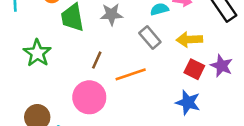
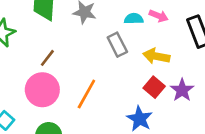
brown line: (97, 60) -> (47, 58), moved
orange line: (131, 74) -> (86, 94), moved, turned -56

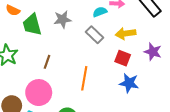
red square: (154, 87) -> (123, 58), moved
pink circle: (42, 90) -> (39, 93), moved

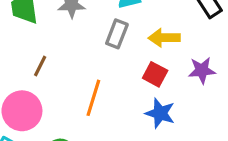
gray rectangle: (94, 35) -> (117, 34), turned 60
purple star: (153, 52) -> (202, 70), turned -30

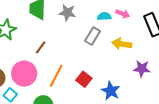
red square: (155, 74) -> (84, 79), moved
orange line: (93, 98) -> (56, 76), moved

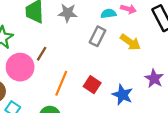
yellow arrow: (122, 44) -> (130, 42), turned -150
purple star: (142, 69) -> (154, 78), moved, turned 30
pink circle: (24, 74) -> (20, 67), moved

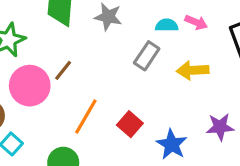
yellow arrow: (130, 42) -> (193, 70), turned 135
purple star: (154, 78) -> (220, 127), turned 30

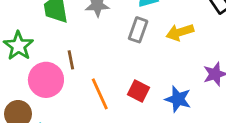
brown line: (63, 70) -> (71, 60), turned -36
orange line: (86, 116) -> (100, 94), turned -40

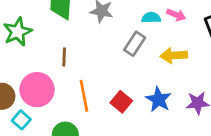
pink circle: (46, 80) -> (37, 90), moved
blue star: (178, 99) -> (158, 100), moved

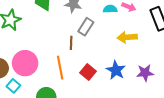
gray rectangle: (135, 44) -> (86, 27), moved
brown line: (64, 57) -> (71, 43), moved

